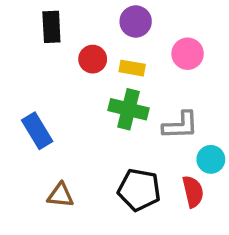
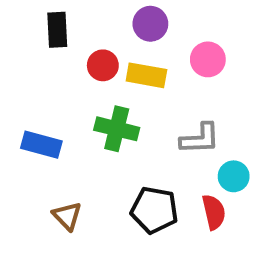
yellow rectangle: (132, 68) -> (146, 75), size x1.4
green cross: (128, 109) -> (117, 129), moved
blue rectangle: (37, 131) -> (41, 145), turned -44
brown triangle: (60, 195) -> (67, 216), turned 40

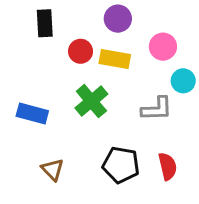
green cross: (117, 129) -> (91, 101), turned 36
cyan circle: (234, 176) -> (183, 81), moved

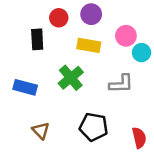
black rectangle: (45, 23) -> (37, 39), moved
red circle: (81, 51) -> (59, 18), moved
cyan circle: (183, 81) -> (142, 53), moved
red semicircle: (168, 166) -> (139, 138), moved

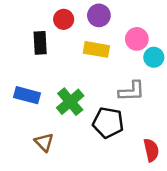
green cross: (71, 78) -> (70, 102), moved
black pentagon: (94, 127) -> (108, 123), moved

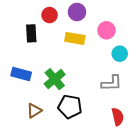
cyan circle: (154, 57) -> (120, 54), moved
gray L-shape: (132, 91) -> (112, 83), moved
black pentagon: (108, 123) -> (70, 107), moved
brown triangle: (44, 142) -> (34, 111), turned 42

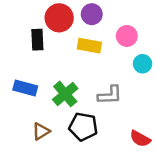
red circle: (50, 15) -> (59, 18), size x1.5
gray L-shape: (112, 83) -> (110, 95), moved
red semicircle: (118, 117) -> (140, 139), turned 132

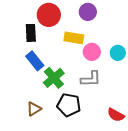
purple circle: (92, 14) -> (88, 12), moved
pink circle: (127, 36) -> (92, 52), moved
blue rectangle: (25, 88) -> (35, 61), moved, turned 36

